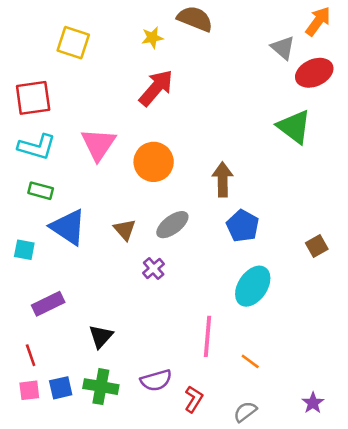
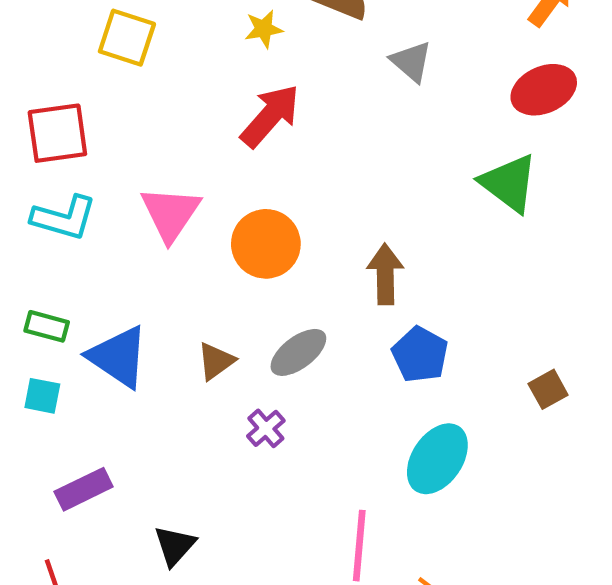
gray triangle: (283, 48) -> (411, 62), moved
green rectangle: (41, 191) -> (47, 326), moved
brown triangle: (125, 230) -> (216, 361), turned 35

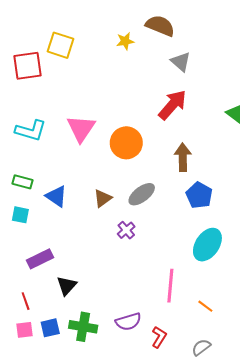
gray triangle: (411, 62) -> (181, 62), moved
red arrow: (270, 116) -> (172, 105), moved
red square: (57, 133) -> (28, 66), moved
blue triangle: (118, 357) -> (56, 196), size x0.7
black triangle: (175, 546) -> (67, 286), moved

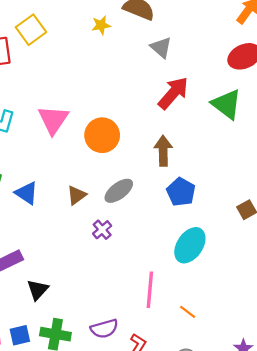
yellow square: (60, 45) -> (31, 30), turned 36
red arrow: (172, 105) -> (173, 93), moved

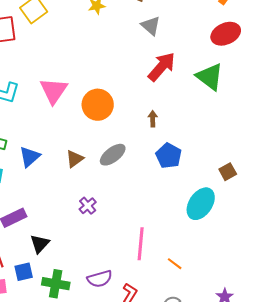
brown arrow: (163, 151) -> (153, 119), size x0.6
blue triangle: (27, 193) -> (30, 157), turned 45
purple cross: (102, 230) -> (88, 206), moved
cyan ellipse: (190, 245) -> (201, 204), moved
blue square: (20, 335) -> (24, 272), moved

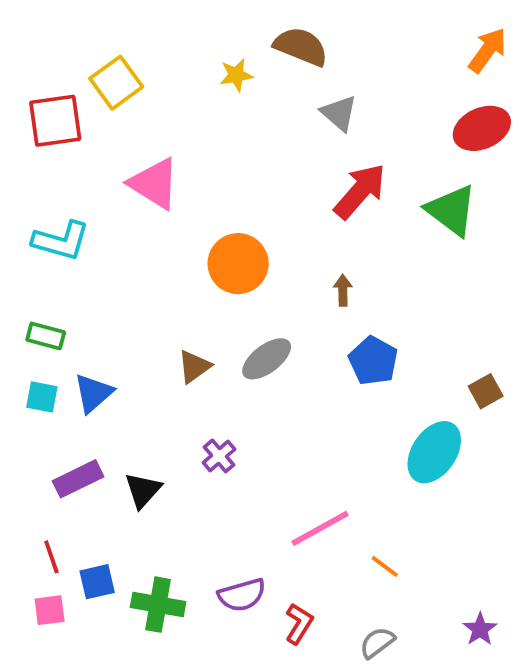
pink triangle: (54, 91) -> (154, 184), moved, turned -32
blue triangle: (30, 157) -> (93, 393), moved
black triangle: (40, 244) -> (143, 490), moved
pink line: (141, 244) -> (320, 528), turned 56

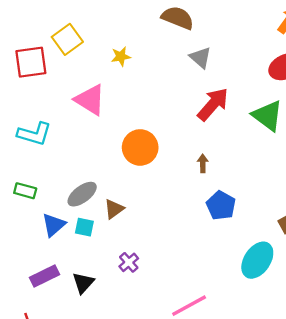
yellow star: (236, 75) -> (121, 56), moved
gray ellipse: (267, 359) -> (82, 194), moved
cyan square: (42, 397) -> (84, 227), moved

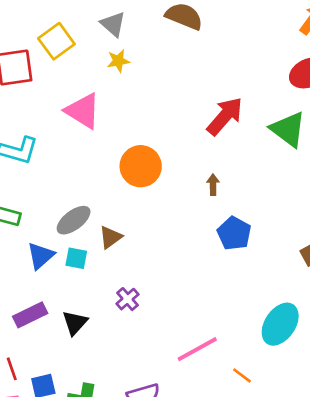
gray triangle: (200, 58) -> (113, 24), moved
cyan ellipse: (257, 260) -> (280, 324), moved

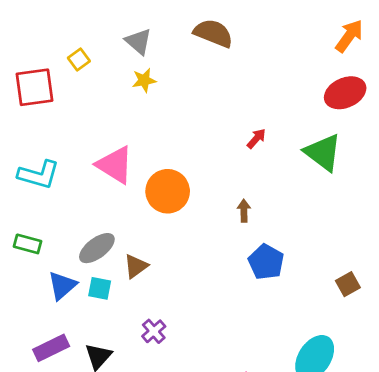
yellow square: (56, 41) -> (79, 59), size x0.6
pink triangle: (83, 111) -> (115, 165), moved
red arrow: (225, 116) -> (256, 139), size x0.5

